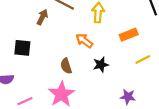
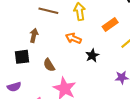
brown arrow: (42, 17) -> (34, 35), moved
brown semicircle: (66, 66) -> (49, 65), moved

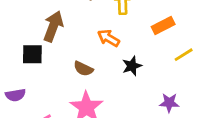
brown arrow: (34, 35) -> (53, 26), size x1.5
brown semicircle: (49, 65) -> (83, 69), moved, turned -40

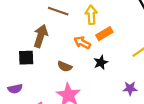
orange rectangle: (163, 26) -> (104, 34), moved

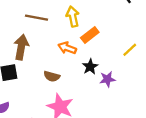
purple star: (130, 88) -> (107, 79), moved

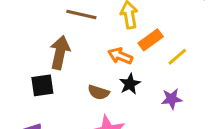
yellow line: (130, 50) -> (177, 57), moved
black star: (90, 67) -> (130, 84), moved

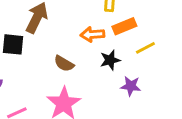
orange arrow: (120, 56) -> (92, 34), turned -40
black star: (130, 84) -> (110, 60), moved

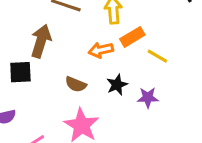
yellow line: (145, 48) -> (157, 56), turned 66
black star: (110, 60) -> (117, 85), moved

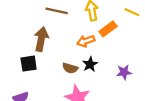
yellow line: (157, 56) -> (132, 12), moved
black star: (117, 85) -> (90, 64), moved

